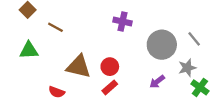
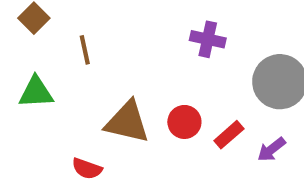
brown line: (55, 27) -> (85, 50), turned 49
red rectangle: (110, 87) -> (229, 135), moved

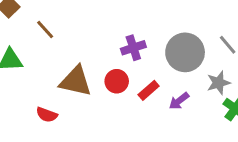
purple cross: (208, 39) -> (133, 48), moved, turned -30
brown line: (85, 50) -> (45, 30), turned -30

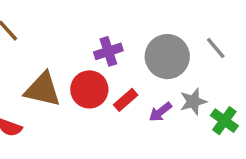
red circle: (117, 81) -> (89, 89), size x1.4
gray star: (218, 83) -> (193, 102), moved

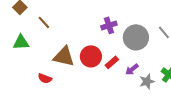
purple cross: (108, 51) -> (109, 25), moved
gray star: (193, 102) -> (147, 81), moved

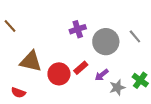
red circle: (91, 56) -> (59, 74), moved
red semicircle: (45, 78) -> (18, 93), moved

